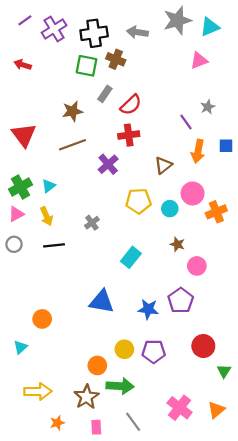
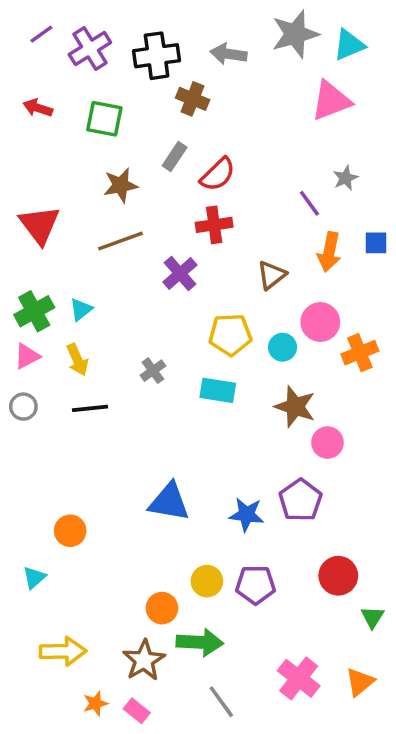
pink triangle: (199, 60) -> (331, 101), size x1.4
green square: (86, 66) -> (104, 119), moved
brown star: (177, 244) -> (295, 407), size x1.6
cyan rectangle: (131, 257) -> (218, 390), moved, turned 60
pink rectangle: (96, 427) -> (137, 711), moved, turned -48

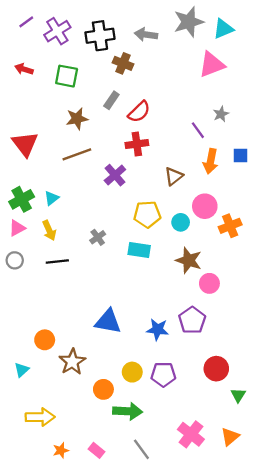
brown star: (144, 660) -> (72, 362), moved
pink rectangle: (137, 711) -> (97, 450), moved

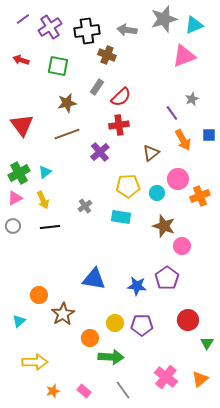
orange arrow: (211, 161) -> (183, 140), turned -40

